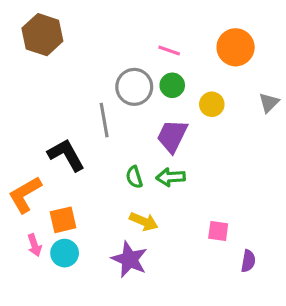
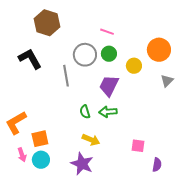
brown hexagon: (42, 35) -> (47, 23), moved
orange circle: (236, 47) -> (159, 50), moved
gray triangle: (269, 103) -> (167, 81), moved
black L-shape: (66, 155) -> (30, 59), moved

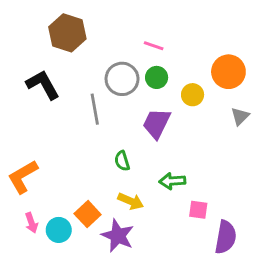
green arrow: (108, 112) -> (172, 181), moved
orange square: (40, 139) -> (88, 214), moved, turned -30
purple semicircle: (157, 165) -> (226, 237), size x1.6

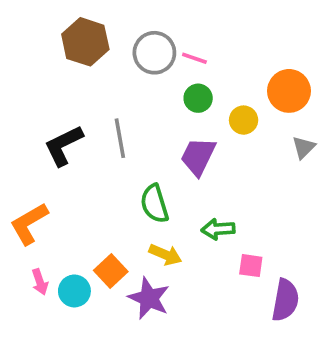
gray circle: (122, 79) -> (154, 53), moved
black L-shape: (43, 85) -> (64, 145), moved, turned -87
green semicircle: (122, 161) -> (154, 204), size x1.5

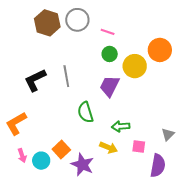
gray circle: (154, 53) -> (77, 20), moved
yellow circle: (244, 120) -> (135, 66), size x1.5
gray triangle: (304, 147) -> (168, 134), moved
yellow arrow: (165, 255) -> (109, 147), moved

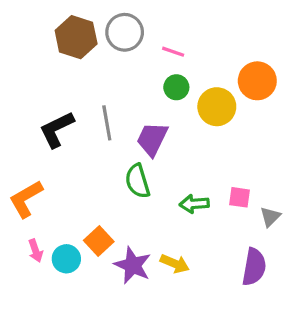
purple trapezoid: (110, 86) -> (152, 139), moved
pink square: (139, 146) -> (239, 197), moved
yellow arrow: (109, 147) -> (175, 264), moved

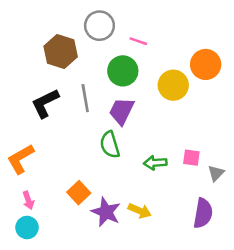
brown hexagon: (76, 37) -> (61, 52), moved
green circle: (176, 87) -> (123, 71), moved, size x1.5
cyan circle: (66, 259) -> (27, 228), moved

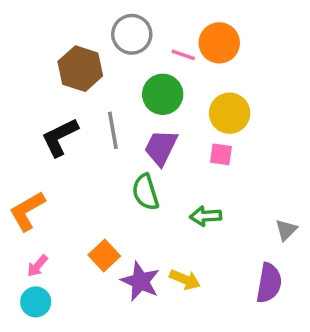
orange circle: (206, 64) -> (219, 43), moved
pink square: (191, 158) -> (221, 154), moved
pink arrow: (28, 200) -> (37, 266), turned 60

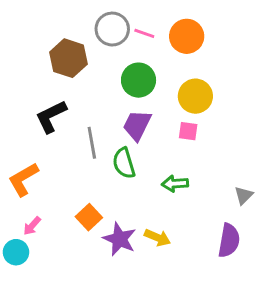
pink line: (183, 55) -> (144, 33), moved
gray line: (113, 130) -> (92, 143), moved
cyan circle: (36, 302) -> (16, 252), moved

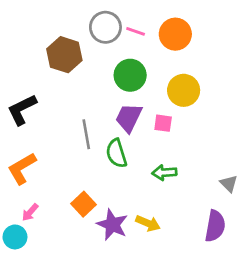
black L-shape: (51, 117) -> (22, 110), moved
pink square: (188, 131) -> (163, 123), moved
gray triangle: (244, 195) -> (229, 184), turned -30

